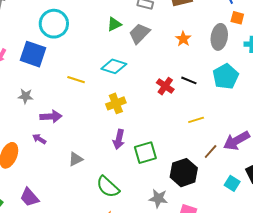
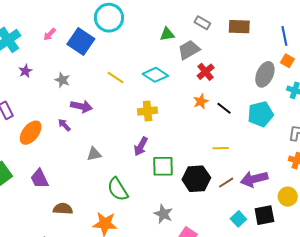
orange star: (183, 39) -> (201, 101), moved
red cross: (165, 86) -> (206, 72), moved
black hexagon: (184, 173) -> (196, 179), moved

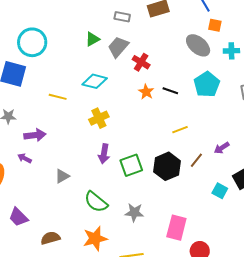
gray ellipse: (265, 74) -> (198, 45), turned -55
purple arrow: (254, 179) -> (222, 148), size x0.6
gray star: (163, 214) -> (134, 213), moved

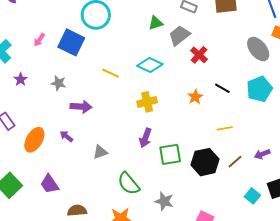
orange star: (146, 92) -> (195, 97), moved
purple arrow: (25, 158) -> (66, 136), moved

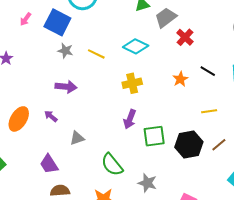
gray star: (58, 83) -> (65, 51), moved
gray triangle: (100, 152) -> (77, 138), moved
purple trapezoid: (50, 184) -> (49, 164), moved

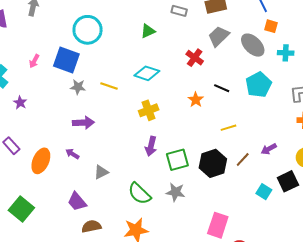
gray trapezoid: (166, 18) -> (219, 36), moved
gray star: (147, 183) -> (175, 192), moved

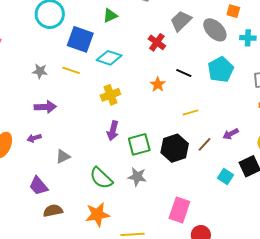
blue square: (66, 60) -> (80, 39), moved
purple arrow: (72, 154) -> (34, 138), turned -48

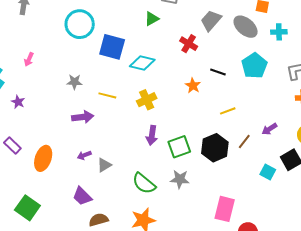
green triangle: (110, 16) -> (152, 19), moved
yellow line: (71, 70) -> (107, 95), moved
purple arrow: (34, 138) -> (84, 155), moved

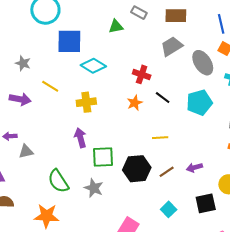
red cross: (189, 44) -> (142, 74), moved, turned -30
blue square: (112, 47) -> (69, 41), turned -32
purple arrow: (152, 135) -> (80, 138), turned 138
cyan square: (268, 172) -> (169, 209), moved

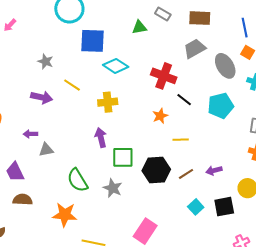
red cross: (142, 74) -> (164, 76), size x1.4
orange star: (135, 103) -> (160, 116), moved
cyan square: (169, 209) -> (196, 207), moved

